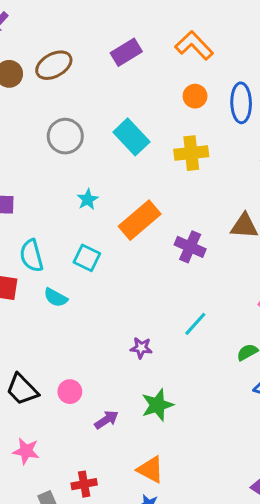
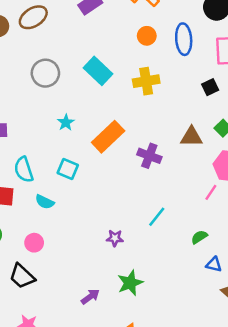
pink circle: (70, 392) -> (34, 243), moved

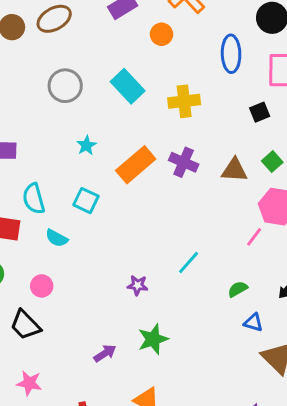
orange circle: (147, 36) -> (161, 34), moved
purple cross: (149, 156) -> (184, 162), moved

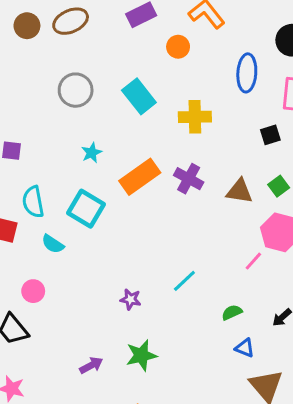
cyan square: (86, 201) -> (86, 209), size x1.4

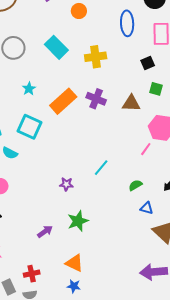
green square: (279, 186) -> (156, 89), moved, turned -32

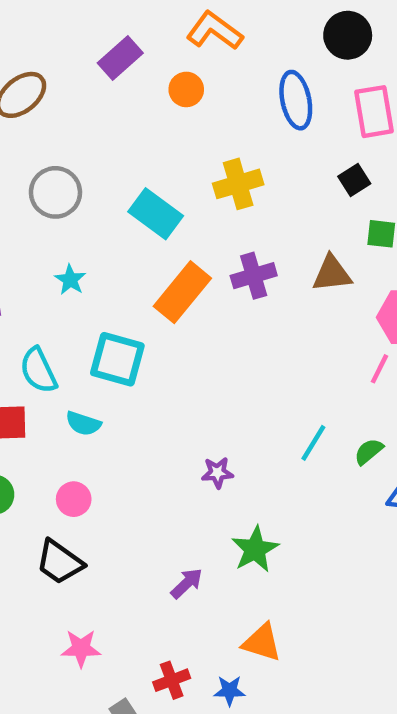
cyan rectangle: (56, 47) -> (156, 214), moved
cyan star: (29, 89) -> (70, 280), moved
purple cross: (96, 99) -> (254, 276), turned -30
cyan line: (101, 168) -> (313, 443), moved
blue star: (74, 286) -> (230, 691), moved

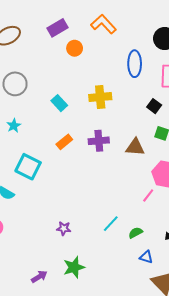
orange circle: (186, 89) -> (75, 48), moved
black square: (354, 180) -> (154, 106), turned -32
cyan rectangle: (156, 214) -> (59, 103), size x0.7
orange rectangle: (182, 292) -> (64, 142), size x0.6

